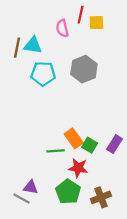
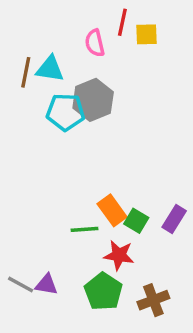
gray hexagon: (84, 69) -> (93, 100), moved
gray line: (22, 199) -> (21, 285), moved

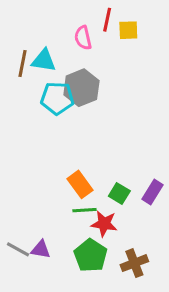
orange rectangle: (112, 210) -> (80, 184), moved
green line: (84, 229) -> (84, 210), moved

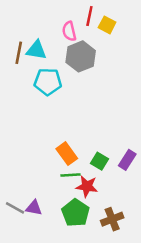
yellow square: (128, 30) -> (107, 25), turned 30
gray hexagon: (81, 88) -> (81, 56), moved

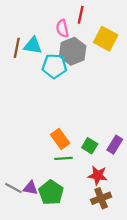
yellow square: (107, 25) -> (106, 39), moved, size x1.5
cyan pentagon: (48, 82) -> (54, 66), moved
red star: (87, 186) -> (98, 175), moved
green pentagon: (76, 213) -> (51, 192), moved

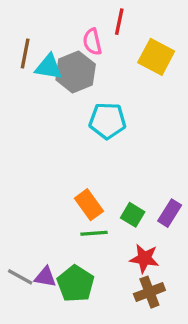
brown line: (17, 48) -> (25, 54), moved
gray hexagon: (73, 51) -> (76, 72), moved
cyan pentagon: (54, 66) -> (107, 121), moved

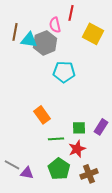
orange rectangle: (89, 205) -> (42, 115), moved
green square: (133, 215) -> (79, 128), turned -32
red star: (144, 258) -> (77, 149), moved, turned -30
purple triangle: (45, 277) -> (27, 173), moved
green pentagon: (76, 284) -> (59, 169), moved

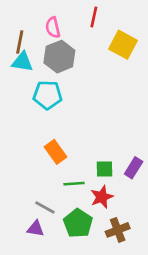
pink semicircle: (55, 25) -> (53, 27), moved
cyan triangle: (29, 40) -> (22, 62), moved
cyan pentagon: (64, 72) -> (48, 95), moved
gray line: (12, 165) -> (45, 207), moved

